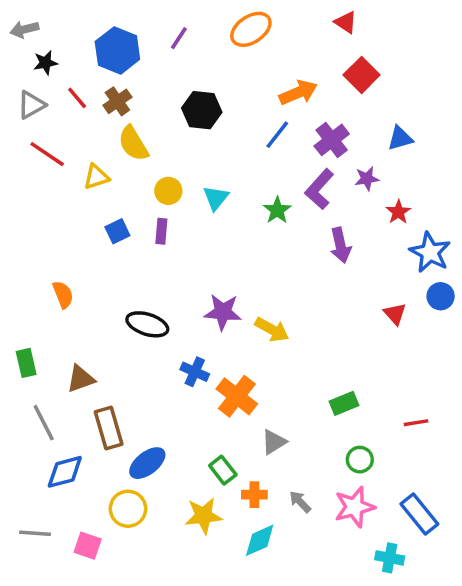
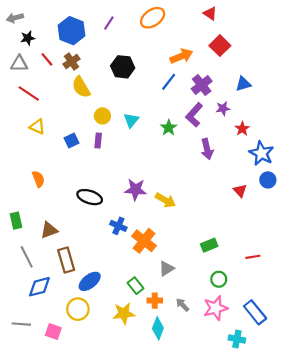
gray triangle: (31, 105) -> (19, 64), turned 30
yellow triangle: (96, 177) -> (37, 127), moved, turned 42
cyan diamond: (260, 540) -> (158, 328), turned -45

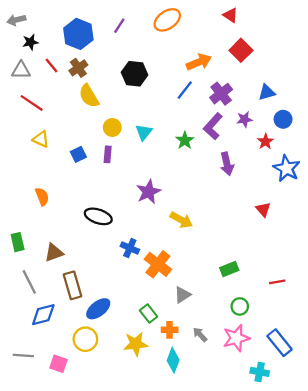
blue circle: (268, 180) -> (283, 119), moved
purple star: (136, 190) -> (149, 192), moved, turned -30

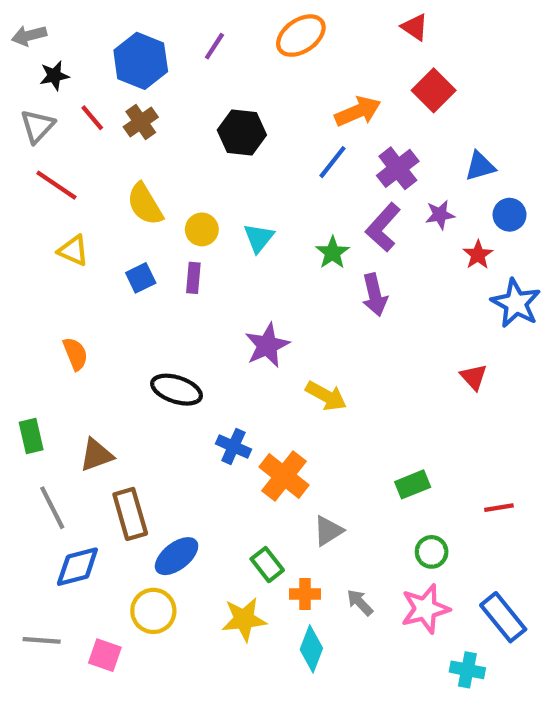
gray triangle: (21, 70) -> (37, 126), turned -48
yellow semicircle: (89, 96) -> (145, 204), moved
purple arrow: (227, 164) -> (375, 295), moved

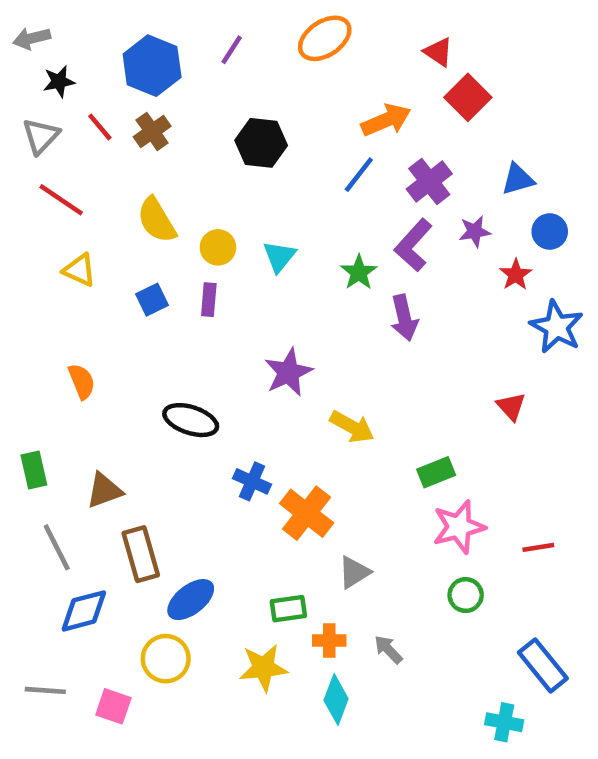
red triangle: (415, 27) -> (438, 52), moved
green rectangle: (413, 484) -> (436, 472), moved
green rectangle: (267, 565) -> (288, 609), turned -60
pink star: (425, 609) -> (459, 527), moved

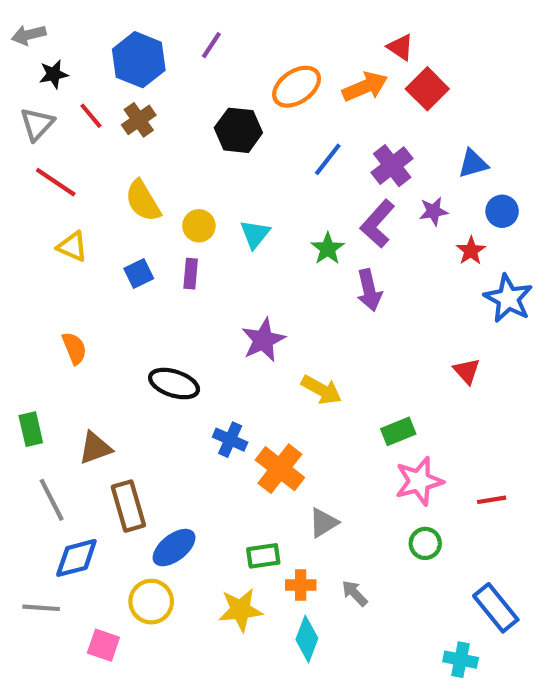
orange ellipse: (325, 38) -> (297, 87), moved
orange arrow: (386, 120) -> (365, 87), moved
gray line: (45, 690) -> (41, 608), moved

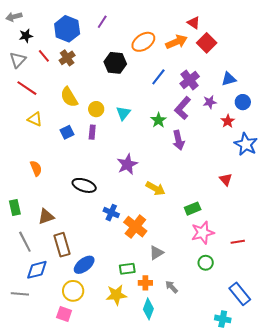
pink square: (103, 645) -> (64, 314), moved

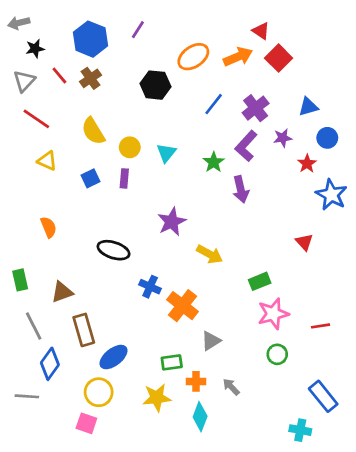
blue diamond: (37, 270) -> (50, 364), turned -40

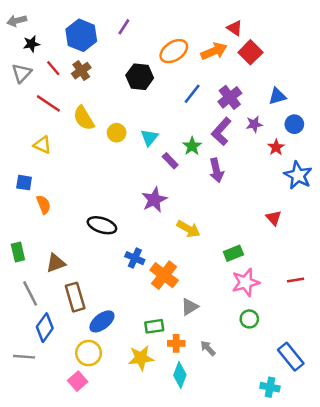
red line: (36, 119) -> (48, 103), moved
blue square: (91, 178) -> (24, 183), moved, turned 35
purple rectangle: (124, 178) -> (170, 161), moved, turned -49
red line: (321, 326) -> (296, 280), moved
pink square: (86, 423) -> (78, 381), turned 30

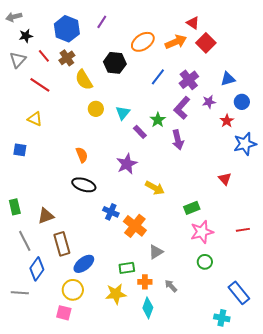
yellow semicircle: (84, 118) -> (84, 80), moved
blue star: (298, 175) -> (245, 144), turned 30
orange semicircle: (44, 205) -> (82, 155), moved
pink square: (78, 381) -> (64, 313), turned -35

